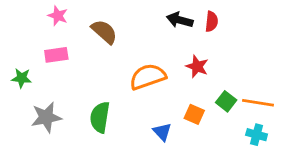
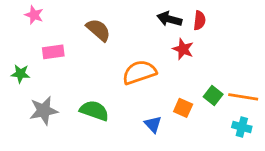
pink star: (58, 16) -> (34, 15), moved
red star: (197, 66) -> (183, 49), moved
green semicircle: (100, 117) -> (94, 111), turned 100

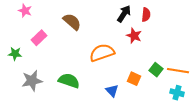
black arrow: (169, 19) -> (124, 14), turned 108
pink rectangle: (53, 52) -> (39, 38), turned -35

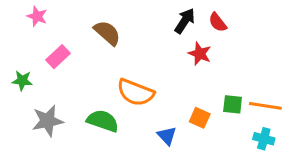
red semicircle: (146, 15) -> (218, 22), turned 136
orange semicircle: (102, 53) -> (136, 92), moved, turned -140
green square: (156, 70) -> (233, 104), turned -32

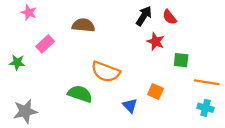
brown semicircle: (107, 33) -> (83, 25), turned -35
green square: (233, 104) -> (181, 60), moved
gray star: (48, 121) -> (25, 111), moved

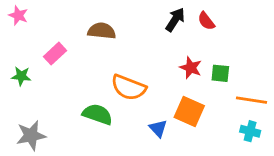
pink star: (29, 12) -> (18, 15), moved
red star: (156, 42) -> (191, 68), moved
orange square: (156, 92) -> (189, 111), size x1.5

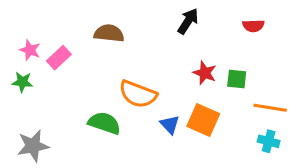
pink star: (18, 15) -> (30, 50), moved
red semicircle: (206, 21) -> (253, 26), moved, turned -54
blue triangle: (158, 128) -> (170, 125), moved

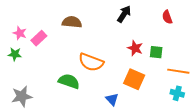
red semicircle: (253, 26) -> (167, 17), turned 72
blue triangle: (170, 125) -> (112, 99), moved

